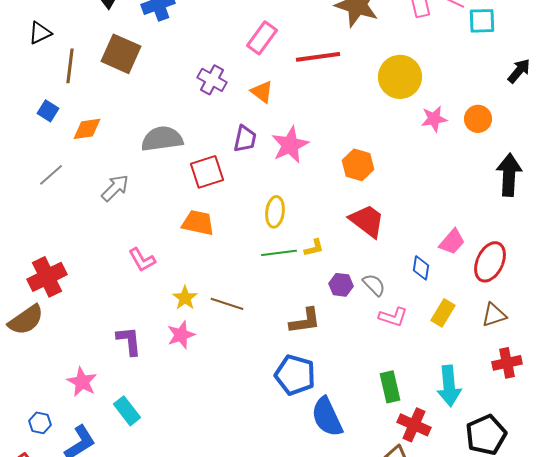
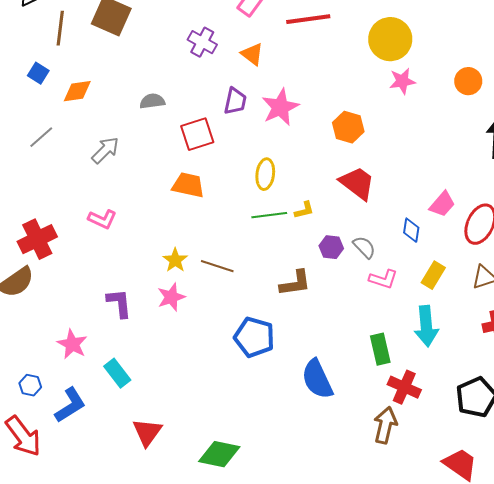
pink star: (434, 119) -> (402, 81), moved
gray semicircle: (162, 139) -> (152, 101), size x0.6
pink L-shape: (142, 260) -> (102, 219), moved, turned -36
blue pentagon: (295, 375) -> (254, 337), moved
cyan arrow: (449, 386) -> (426, 326), moved

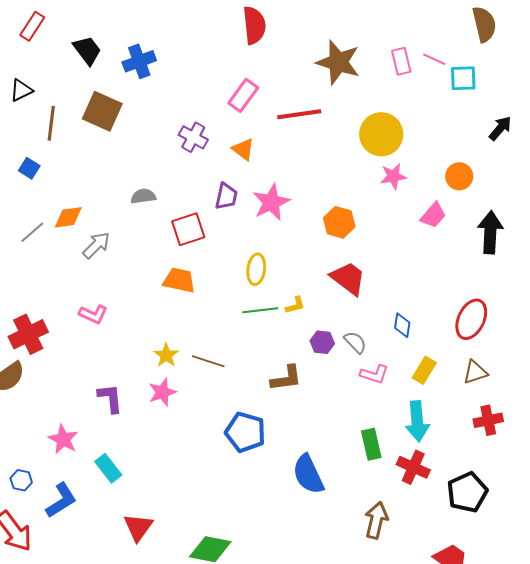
orange diamond: (77, 91) -> (68, 217), moved
pink trapezoid: (442, 204) -> (433, 215), moved
red cross: (404, 387) -> (413, 467), moved

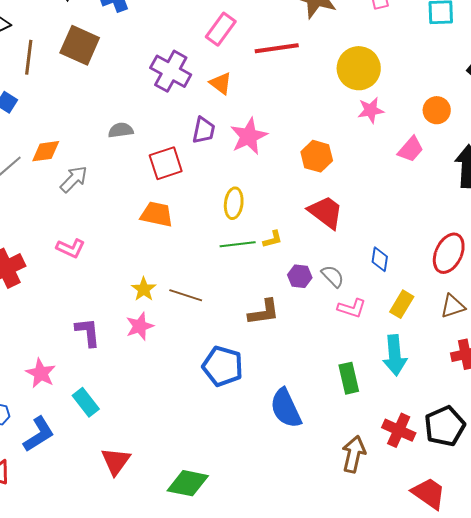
purple cross: (193, 137) -> (171, 71), size x1.4
red cross: (413, 467) -> (399, 430), moved

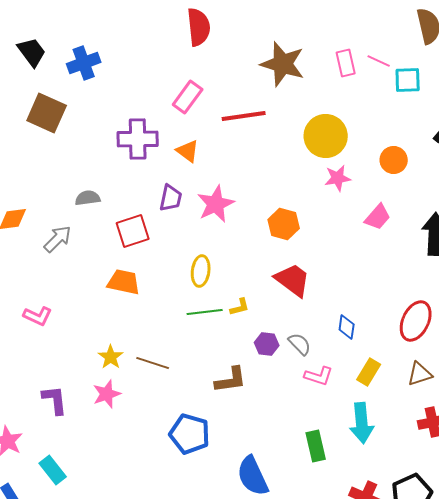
purple cross: (171, 71) -> (138, 139), turned -30
orange circle: (437, 110) -> (394, 160), moved
gray arrow: (74, 179) -> (58, 239), moved

